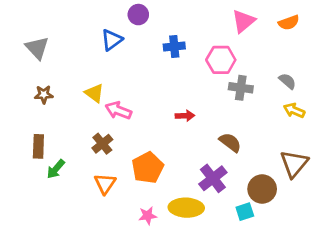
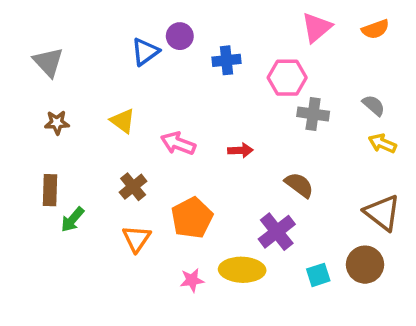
purple circle: (138, 15) -> (180, 36), moved
pink arrow: (118, 110) -> (178, 143), moved
brown triangle: (294, 164) -> (382, 213), turned -32
brown circle: (262, 189) -> (365, 265), moved

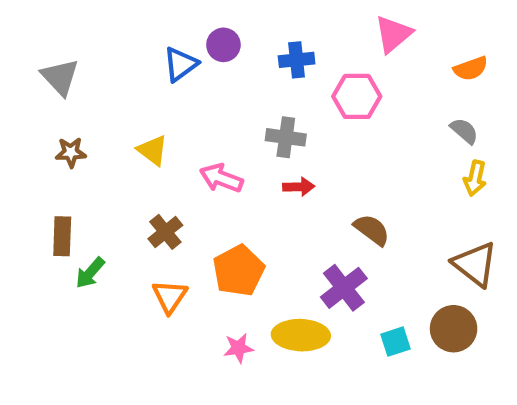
orange semicircle: (375, 29) -> (471, 68), moved
blue cross: (227, 60) -> (297, 60), moved
gray cross: (313, 114) -> (286, 137), moved
yellow arrow: (382, 143) -> (475, 178), turned -100

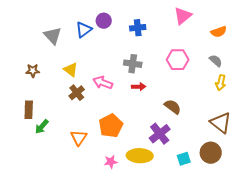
gray triangle: (60, 77) -> (53, 36), moved
pink hexagon: (357, 96) -> (178, 60), moved
brown cross: (165, 232) -> (77, 93), moved

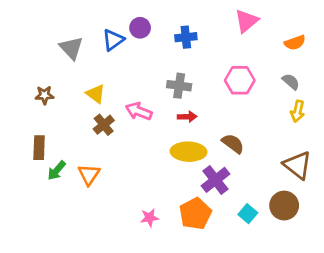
orange pentagon: (111, 126) -> (195, 214), moved
orange triangle: (79, 138) -> (89, 175), moved
yellow ellipse: (140, 156) -> (189, 152), moved
cyan square: (184, 159) -> (248, 214), turned -32

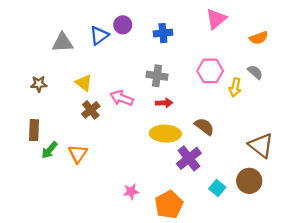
gray triangle: (71, 48) -> (62, 43), turned -50
yellow arrow: (298, 111) -> (235, 87), moved
orange pentagon: (195, 214) -> (169, 205), moved

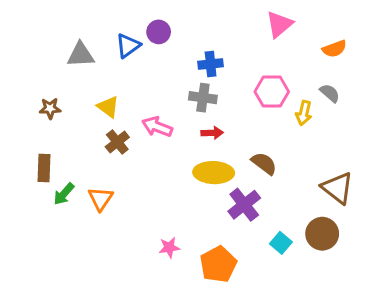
blue cross: (163, 33) -> (211, 64), moved

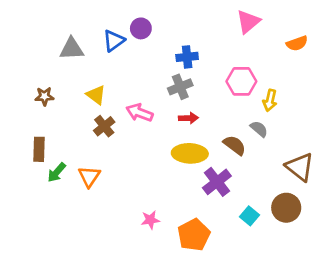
gray semicircle: (330, 93) -> (259, 129), moved
gray cross: (203, 98) -> (180, 87), turned -30

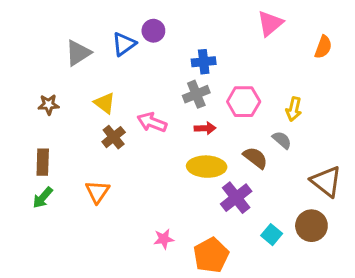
orange semicircle: (297, 43) -> (323, 47), turned -50
gray triangle: (72, 49) -> (78, 53), turned -30
pink hexagon: (241, 81) -> (244, 102), moved
green arrow: (57, 172) -> (43, 198), moved

